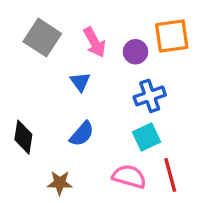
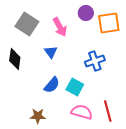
purple circle: (136, 52) -> (86, 13), moved
black diamond: (23, 137) -> (15, 59), moved
cyan square: (147, 137) -> (75, 87), moved, turned -36

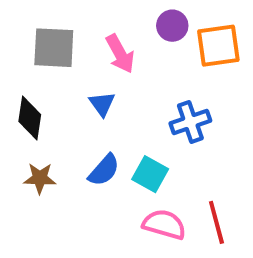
gray square: (27, 24) -> (54, 48), turned -30
brown star: (38, 116) -> (40, 178), moved

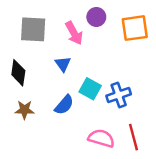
purple circle: (172, 26) -> (96, 17), moved
blue cross: (190, 122) -> (119, 95), moved
cyan square: (150, 174) -> (90, 89), moved

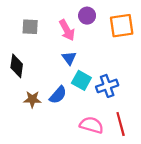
gray square: (33, 29) -> (30, 27), size x0.7
blue triangle: (63, 64) -> (69, 58), moved
brown star: (25, 110) -> (32, 99), moved

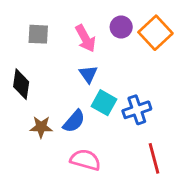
purple circle: (87, 16) -> (121, 27), moved
orange square: (122, 26) -> (155, 33), turned -35
pink semicircle: (91, 125) -> (85, 160), moved

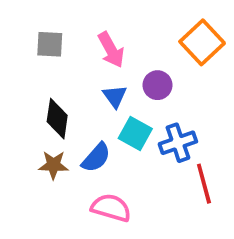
purple circle: (121, 27) -> (158, 85), moved
black diamond: (21, 84) -> (57, 119), moved
red line: (154, 158) -> (204, 184), moved

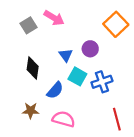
gray square: (50, 44) -> (28, 25), turned -35
pink arrow: (111, 50) -> (54, 18), moved, turned -30
brown star: (53, 165) -> (31, 111), moved
red line: (204, 184) -> (117, 119), moved

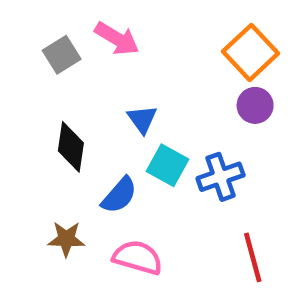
purple circle: (90, 49) -> (255, 105), moved

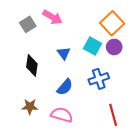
cyan square: (168, 165) -> (93, 46), moved
blue semicircle: (119, 195) -> (65, 87), moved

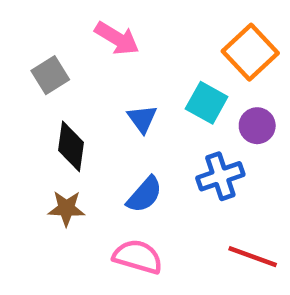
gray square: (28, 24) -> (50, 75), moved
purple circle: (114, 47) -> (257, 126), moved
brown star: (30, 107) -> (66, 208), moved
red line: (113, 115) -> (253, 257), turned -55

